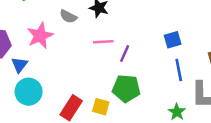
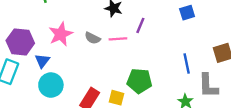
gray semicircle: (68, 16) -> (93, 38), moved
blue square: (173, 40) -> (187, 13), moved
purple line: (125, 54) -> (140, 25), moved

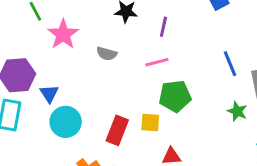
pink star: (61, 34) -> (63, 34), moved
pink line: (118, 39) -> (157, 62), moved

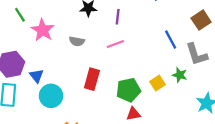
green pentagon: (175, 96) -> (128, 90), moved
yellow square: (150, 123) -> (158, 83), moved, turned -32
red rectangle: (117, 130) -> (92, 79), moved

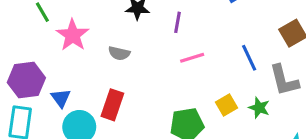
pink line: (115, 44) -> (192, 58), moved
red rectangle: (92, 79) -> (112, 105), moved
yellow square: (158, 83) -> (226, 105), moved

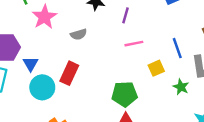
gray semicircle: (119, 53) -> (79, 34), turned -35
yellow square: (226, 105) -> (156, 68), moved

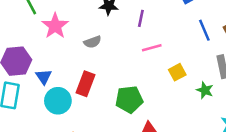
blue line: (177, 48) -> (204, 30), moved
green pentagon: (125, 94) -> (129, 99), moved

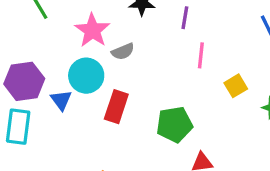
pink star: (55, 26) -> (92, 30), moved
pink line: (152, 48) -> (201, 55), turned -66
cyan circle: (58, 101) -> (86, 76), moved

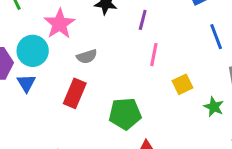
gray semicircle: (123, 51) -> (87, 57), moved
cyan circle: (86, 76) -> (33, 51), moved

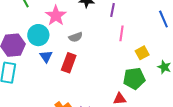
blue triangle: (26, 83) -> (46, 57), moved
green pentagon: (125, 114) -> (134, 79), moved

